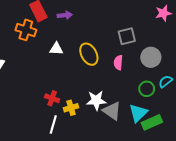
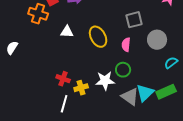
green circle: (147, 89) -> (123, 70), moved
gray triangle: (112, 111) -> (130, 97), moved
green rectangle: (152, 122) -> (166, 92), moved

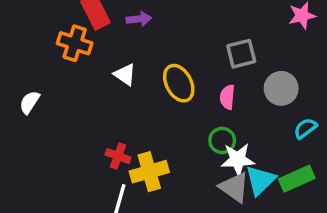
white triangle: (67, 32) -> (125, 74), turned 32
white star: (105, 81) -> (238, 160), moved
yellow cross: (81, 88) -> (149, 172), size x1.5

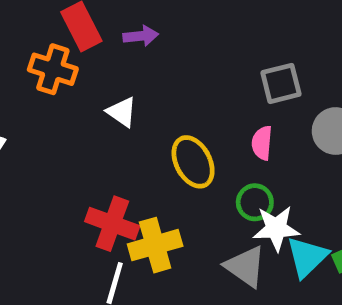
yellow ellipse: (179, 83) -> (193, 162), moved
red cross: (118, 156) -> (112, 224), size x1.5
gray triangle: (234, 187) -> (245, 266), moved

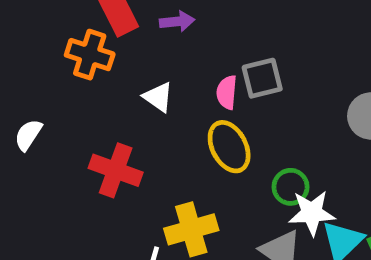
gray square: (281, 83) -> (262, 78), moved
pink semicircle: (262, 143) -> (227, 92), moved
red cross: (112, 224) -> (116, 170), moved

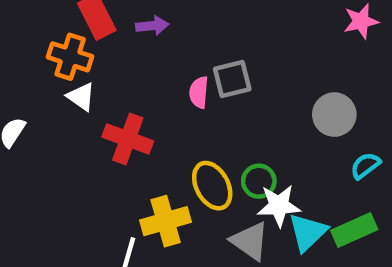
white triangle: (158, 97) -> (81, 97), moved
yellow ellipse: (229, 147) -> (212, 186), moved
red cross: (116, 170) -> (128, 139), moved

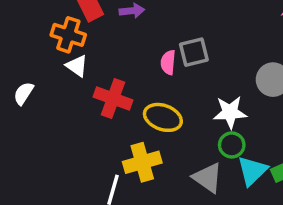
green circle: (259, 181) -> (232, 145), moved
yellow ellipse: (212, 186) -> (163, 117), moved, turned -42
white star: (279, 206) -> (230, 112), moved

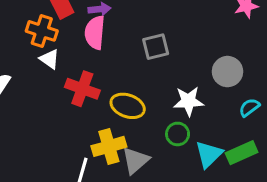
pink semicircle: (168, 62) -> (95, 33), moved, size x1.5
green circle: (232, 145) -> (178, 134), moved
gray triangle: (208, 178) -> (135, 161), moved, turned 44

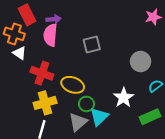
white star: (188, 101) -> (124, 98), moved, turned -30
green circle: (178, 134) -> (86, 104), moved
yellow cross: (109, 146) -> (45, 103), moved
cyan triangle: (209, 154) -> (99, 117), moved

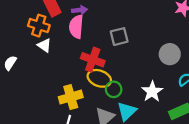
red cross: (42, 73) -> (93, 60), moved
green circle: (86, 104) -> (114, 89), moved

